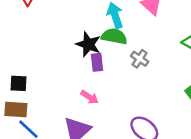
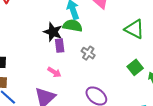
gray cross: (140, 59) -> (88, 53), moved

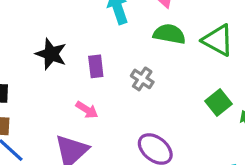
green semicircle: (73, 26) -> (169, 34), moved
black star: (53, 32) -> (51, 54), moved

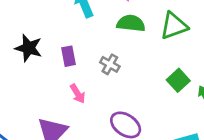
green triangle: (218, 40) -> (174, 26), turned -44
pink arrow: (87, 110) -> (78, 94), moved, turned 30

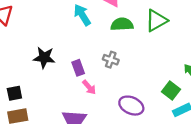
purple rectangle: (68, 56) -> (78, 68), moved
green square: (178, 80) -> (171, 91), moved

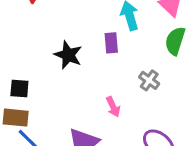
green semicircle: (122, 24) -> (175, 41), turned -85
purple rectangle: (78, 68) -> (111, 43), moved

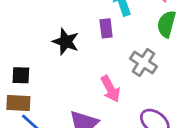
gray cross: (149, 80) -> (143, 62), size x1.4
pink arrow: (113, 107) -> (110, 89), size x1.4

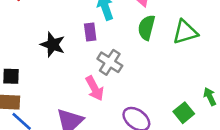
gray cross: (143, 62) -> (110, 62), moved

